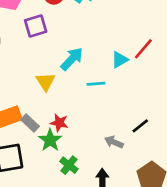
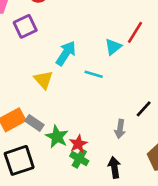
cyan line: (96, 84) -> (94, 74), turned 30
red star: (59, 123) -> (78, 144), moved, turned -30
gray arrow: (114, 142) -> (120, 129), turned -96

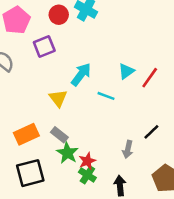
red line: (135, 32) -> (150, 78), moved
gray rectangle: (34, 123) -> (59, 135), moved

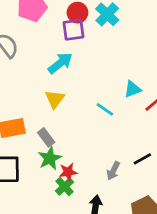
purple square: (44, 47) -> (74, 30), moved
cyan arrow: (81, 74) -> (60, 63), moved

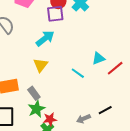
gray arrow: (113, 171) -> (83, 119), turned 40

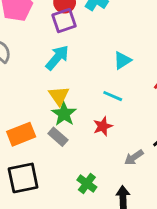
cyan triangle: (98, 58) -> (122, 60), moved
green star: (36, 109) -> (64, 114), moved
red star: (50, 119) -> (103, 126), moved

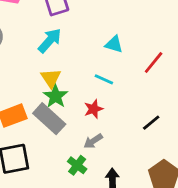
cyan triangle: (122, 60) -> (114, 44), turned 48
gray rectangle: (58, 137) -> (49, 119), size x1.6
gray arrow: (134, 157) -> (93, 141), moved

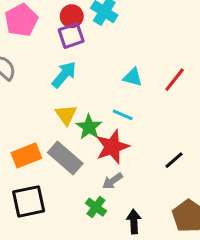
red line: (154, 63) -> (175, 80), moved
green star: (56, 96) -> (89, 127), moved
red star: (94, 109) -> (112, 147), size x1.6

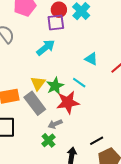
yellow triangle: (66, 115) -> (38, 83), moved
black line: (174, 160) -> (97, 141), moved
gray arrow: (113, 181) -> (55, 124), moved

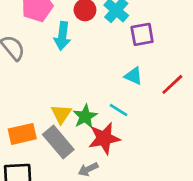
purple square: (56, 23) -> (142, 34), moved
cyan arrow: (46, 48) -> (62, 36), moved, turned 138

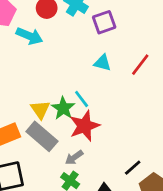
cyan arrow: (62, 36) -> (29, 36), turned -65
cyan line: (118, 110) -> (82, 99), moved, turned 30

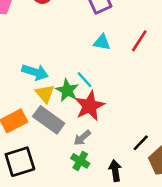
cyan arrow: (29, 36) -> (35, 72), moved

